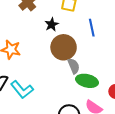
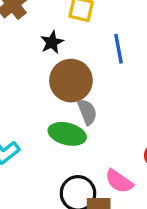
green ellipse: (87, 81) -> (67, 134), moved

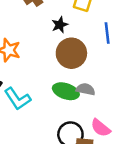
gray semicircle: (87, 112) -> (86, 89), moved, turned -60

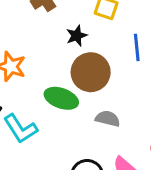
green ellipse: (66, 91) -> (61, 98), moved

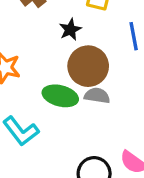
gray semicircle: (108, 119) -> (97, 96), moved

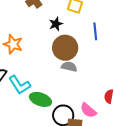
green ellipse: (60, 96) -> (40, 99), moved

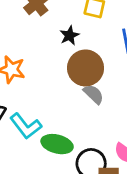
gray semicircle: (69, 67) -> (93, 94), turned 35

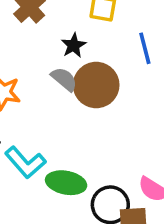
gray semicircle: (93, 94) -> (64, 79), moved

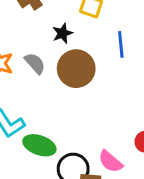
gray semicircle: (64, 79) -> (35, 63), moved

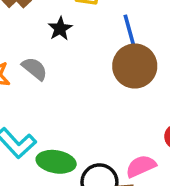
brown circle: (76, 69) -> (135, 66), moved
pink semicircle: (110, 162) -> (141, 166), turned 125

